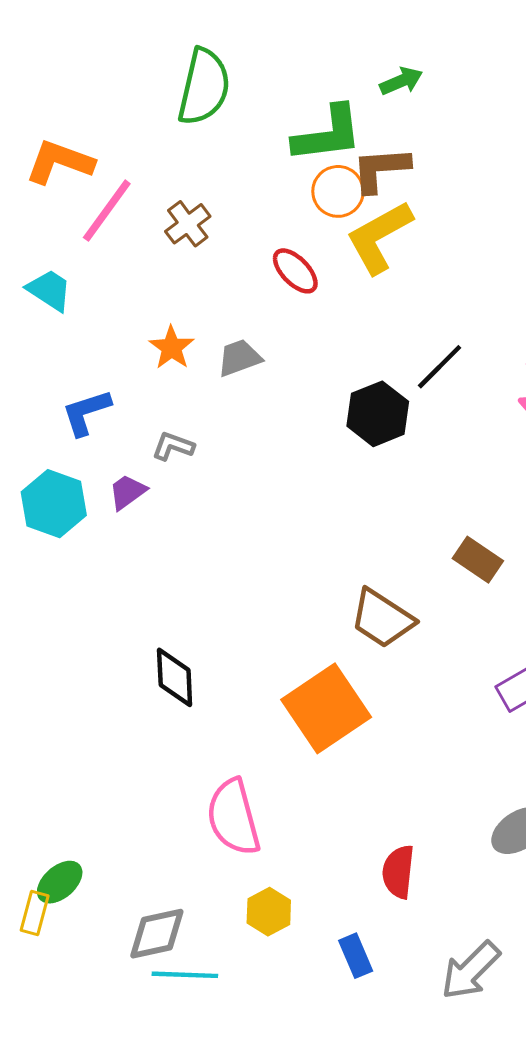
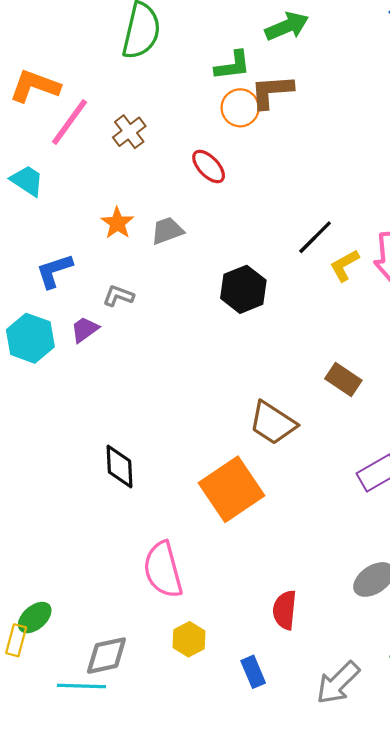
green arrow: (401, 81) -> (287, 26), size x1.4
green L-shape: (328, 134) -> (232, 65), size x0.7
yellow L-shape: (379, 237) -> (344, 265), moved, size x0.6
black hexagon: (378, 414) -> (243, 289), moved
cyan line: (185, 975) -> (81, 686), moved

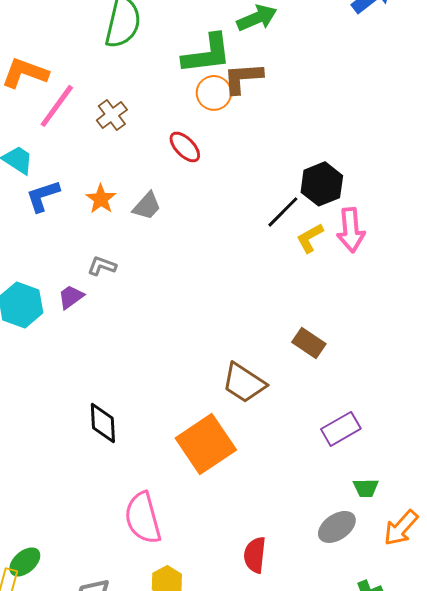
green L-shape: (232, 65) -> (207, 54), size x1.5
gray trapezoid: (167, 231) -> (147, 206), turned 152
blue L-shape: (54, 271) -> (43, 196), moved
black hexagon: (243, 289) -> (322, 184), moved

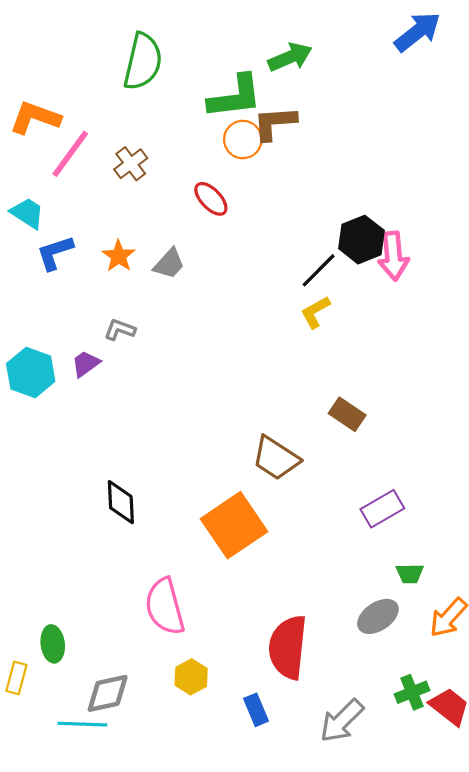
pink arrow: (351, 230) -> (393, 256), moved
yellow L-shape: (310, 238) -> (315, 312), moved
red semicircle: (255, 555) -> (288, 647), size x1.6
green ellipse: (25, 562) -> (53, 644), moved, turned -56

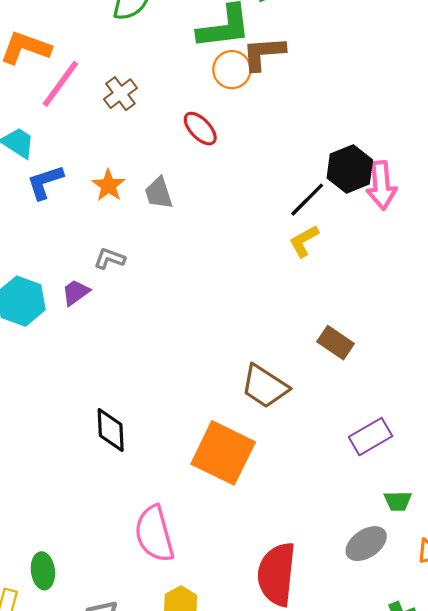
gray trapezoid: (169, 264) -> (159, 193), turned 120
orange square: (234, 525) -> (223, 453), turned -30

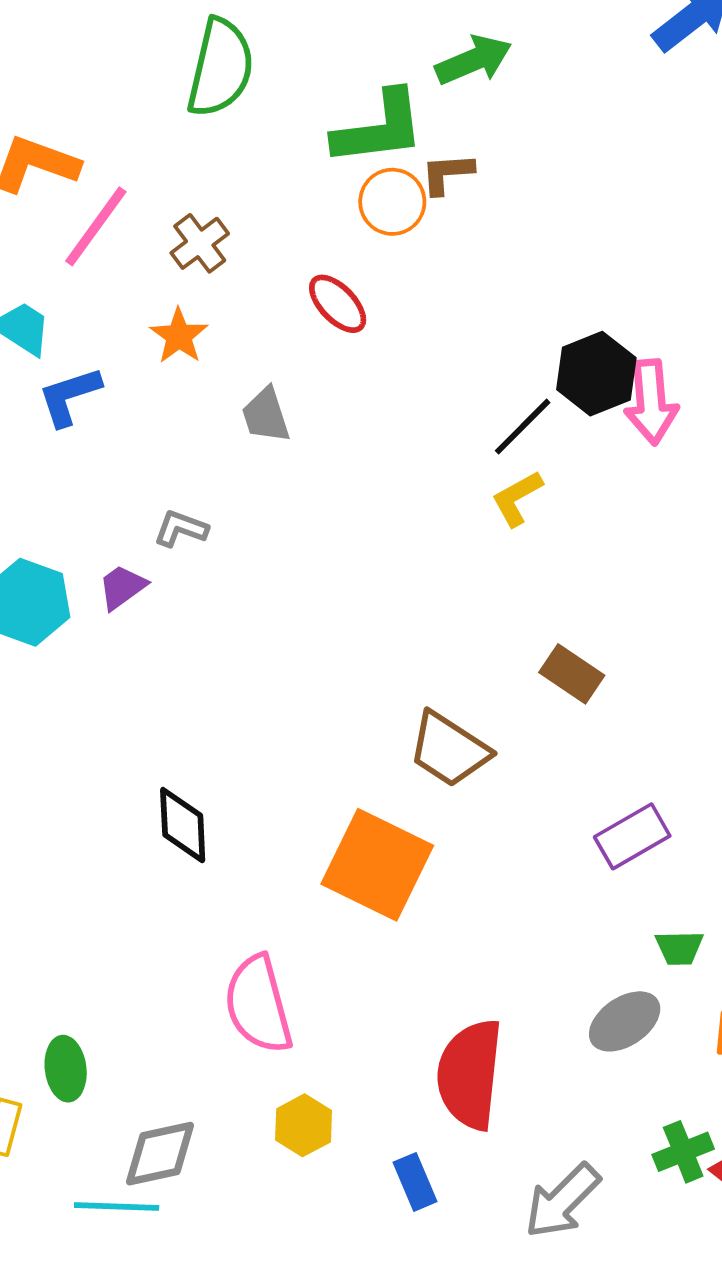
brown L-shape: (264, 53) -> (447, 173), size x0.7
orange star: (108, 185) -> (179, 336), moved

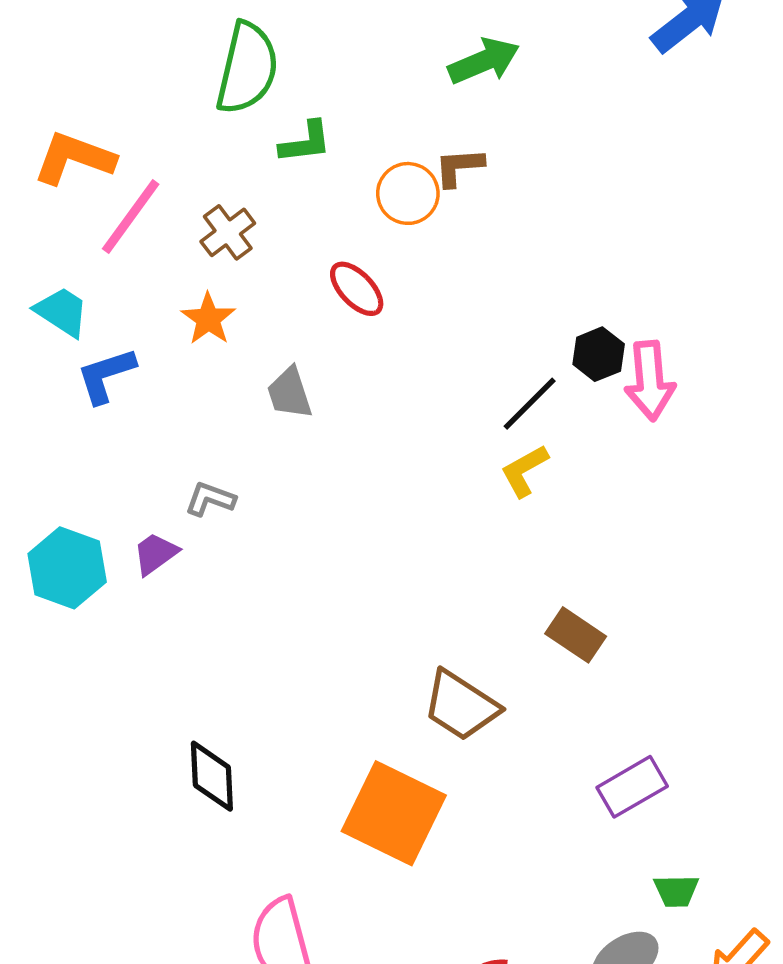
green L-shape: (379, 128) -> (305, 142), moved, size x0.6
black hexagon: (596, 374) -> (599, 354), size x0.7

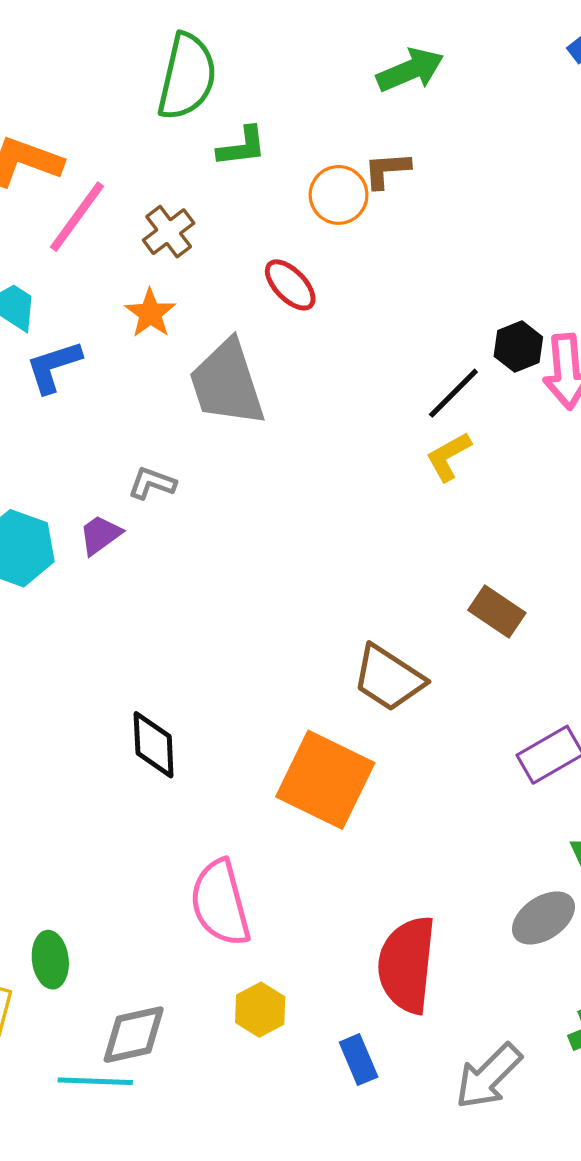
gray trapezoid: (290, 393) -> (227, 383), size x1.8

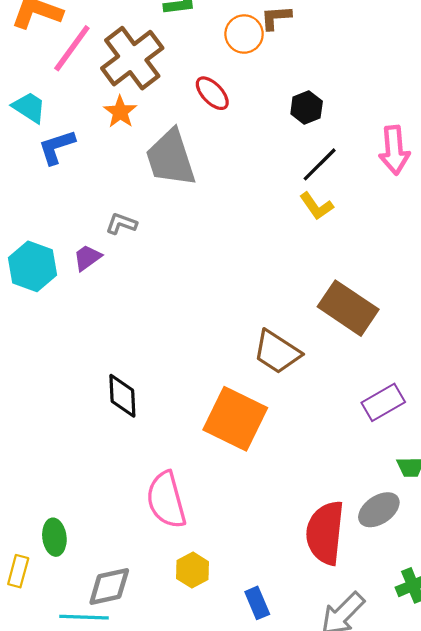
brown cross: (169, 232) -> (132, 58), size x1.8
black hexagon: (518, 347) -> (307, 107), moved
yellow L-shape: (448, 457) -> (316, 206), turned -96
brown rectangle: (497, 611) -> (348, 308), size x1.6
red semicircle: (407, 965) -> (325, 533), moved

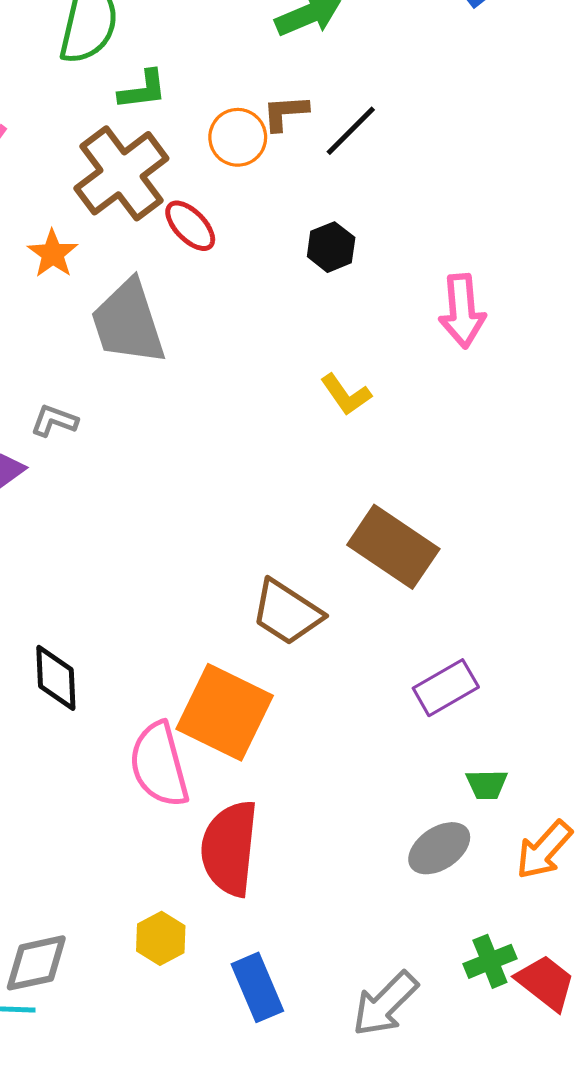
brown cross: (132, 58) -> (121, 173), moved
black line: (320, 164) -> (351, 131), moved
pink semicircle: (166, 500) -> (159, 765), moved
red semicircle: (325, 533) -> (230, 848), moved
blue rectangle: (257, 603) -> (257, 987), size x1.4

